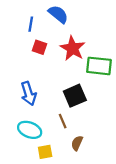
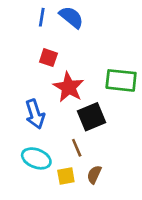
blue line: (31, 24) -> (42, 17), moved
red star: (73, 48) -> (69, 87), moved
yellow square: (45, 152) -> (66, 176), moved

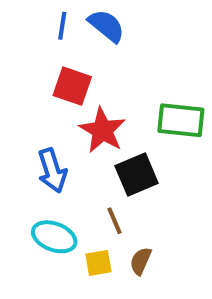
red square: (48, 58) -> (72, 86), size x1.4

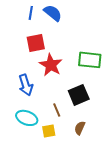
red square: (72, 86) -> (36, 43), turned -30
black square: (137, 175) -> (79, 95), moved
brown semicircle: (141, 261) -> (80, 128), moved

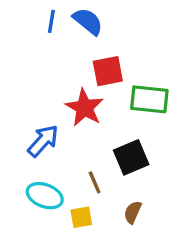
red square: (36, 43) -> (108, 71), moved
blue arrow: (26, 85) -> (43, 141), turned -120

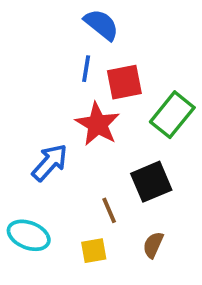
blue line: (51, 21) -> (86, 69), moved
green rectangle: (149, 99) -> (172, 115), turned -57
cyan ellipse: (45, 196) -> (29, 235), moved

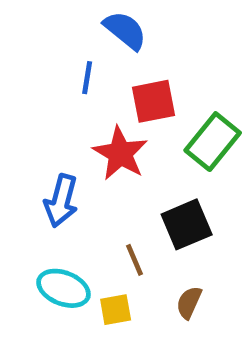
blue line: (86, 69) -> (87, 78), moved
blue arrow: (50, 163) -> (61, 201), turned 153
cyan ellipse: (29, 235) -> (63, 288), moved

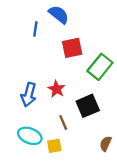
blue line: (87, 78) -> (35, 29), moved
red star: (120, 153) -> (57, 89), moved, size x0.7
brown semicircle: (189, 303) -> (106, 144), moved

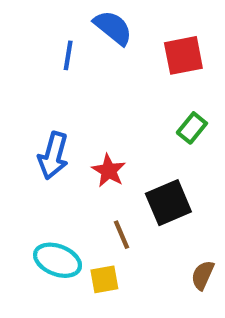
red square: (72, 48) -> (183, 55), moved
green rectangle: (100, 67) -> (192, 128), size x0.6
blue arrow: (29, 95) -> (53, 156), moved

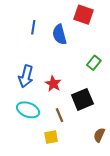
blue semicircle: (113, 28) -> (59, 35), moved, turned -144
red square: (183, 55) -> (83, 15), moved, turned 30
cyan ellipse: (58, 260) -> (28, 110), moved

